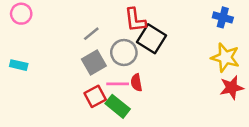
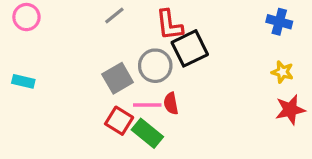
gray line: (91, 34) -> (114, 15), moved
black square: (151, 39) -> (190, 48), turned 32
yellow star: (225, 58) -> (282, 72), size x0.6
red square: (95, 96) -> (119, 121), turned -30

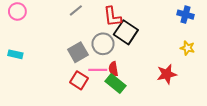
black square: (190, 48) -> (126, 32), turned -30
red star: (290, 110) -> (167, 74), moved
green rectangle: (147, 133) -> (116, 83), moved

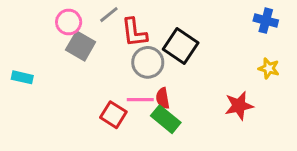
pink circle: (17, 11) -> (69, 22), moved
red L-shape: (112, 17) -> (134, 32), moved
gray square: (78, 52) -> (81, 46), moved, turned -30

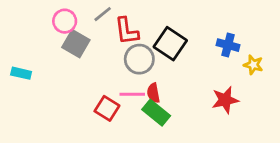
blue cross: (266, 21) -> (228, 45), moved

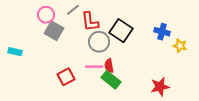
red star: (225, 100) -> (160, 87), moved
red square: (107, 108) -> (66, 77), moved, turned 30

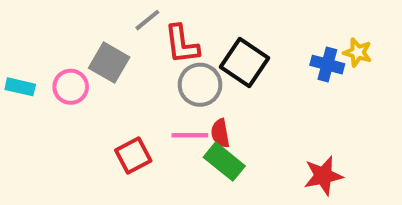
pink circle: (46, 15) -> (71, 87), moved
yellow star: (180, 46) -> (358, 52), moved
cyan rectangle: (15, 52) -> (20, 87), moved

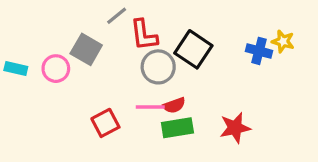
red semicircle: (220, 133) -> (174, 105), turned -100
green rectangle: (224, 162) -> (177, 128), turned -48
red star: (323, 176) -> (235, 128), moved

